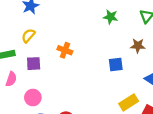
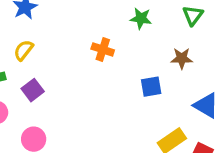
orange cross: (65, 50) -> (103, 49), moved
purple square: (34, 64) -> (33, 90), turned -32

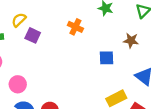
purple square: (33, 90) -> (33, 35), moved, turned -35

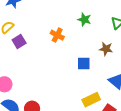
purple square: (33, 35) -> (19, 41), turned 32

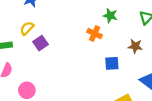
orange cross: (57, 35) -> (95, 34), moved

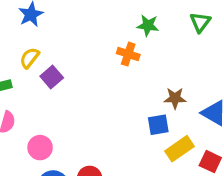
brown star: (135, 46) -> (175, 98), moved
blue square: (112, 63) -> (158, 125), moved

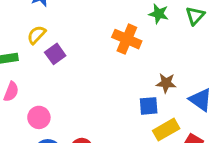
green star: (148, 25) -> (159, 14), moved
orange cross: (128, 54) -> (127, 39), size x1.4

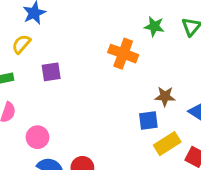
yellow semicircle: (36, 35) -> (21, 44), moved
purple square: (55, 54) -> (51, 72), turned 30

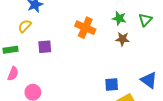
orange cross: (123, 54) -> (85, 28), moved
brown star: (165, 96) -> (122, 39), moved

